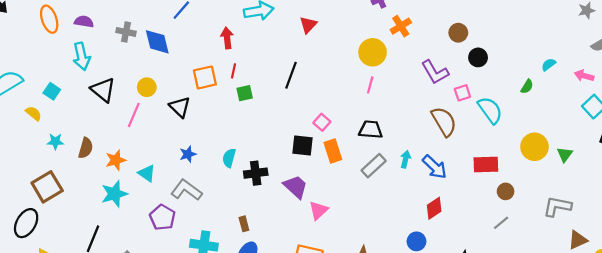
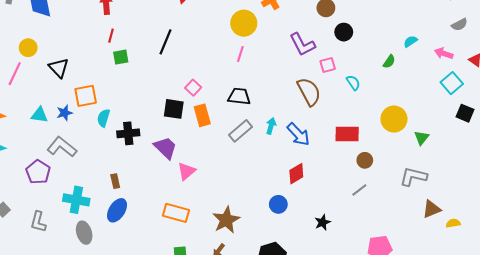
orange square: (205, 77) -> (86, 96), moved
cyan semicircle: (490, 110) -> (353, 83), size x0.6
green triangle: (565, 154) -> (422, 138), moved
cyan triangle: (147, 173) -> (39, 115), moved, turned -30

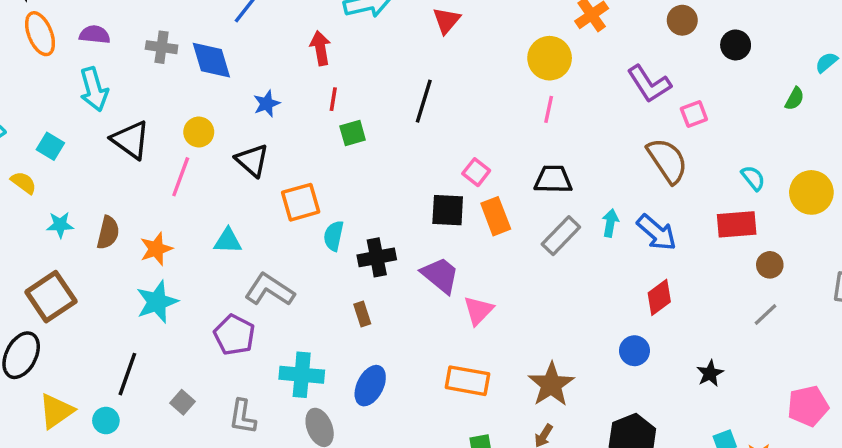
black circle: (344, 32) -> (736, 45), moved
cyan semicircle: (353, 83) -> (753, 178), moved
blue star: (64, 113) -> (267, 104), moved
brown rectangle: (115, 181) -> (362, 314), moved

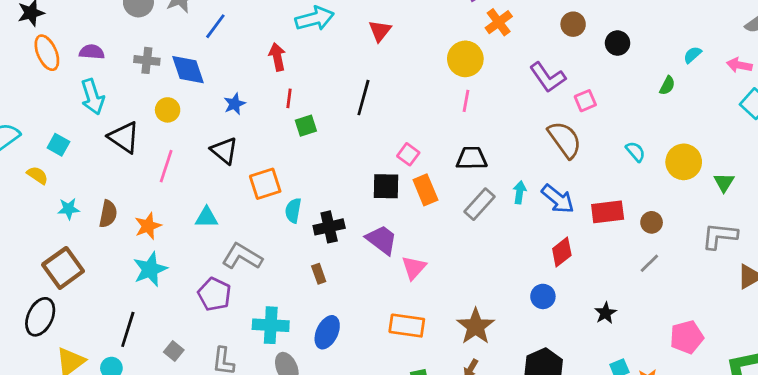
yellow circle: (199, 132) -> (168, 110), moved
red rectangle: (737, 224) -> (608, 212), moved

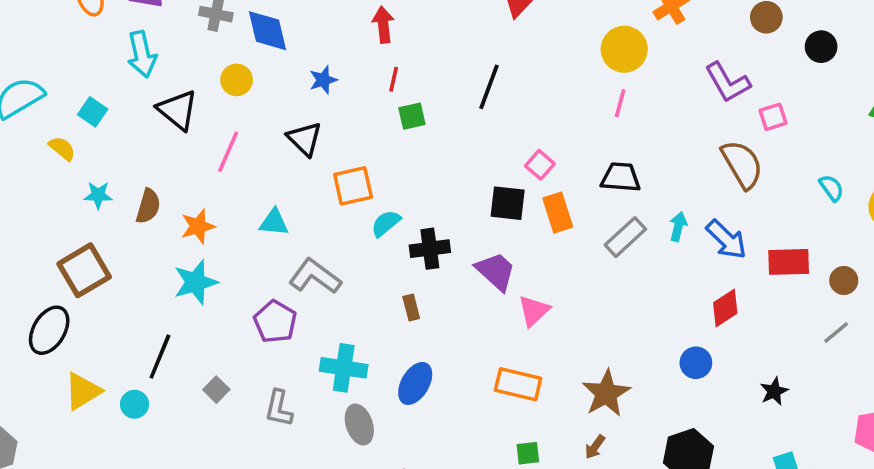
cyan semicircle: (293, 210) -> (386, 223), turned 35

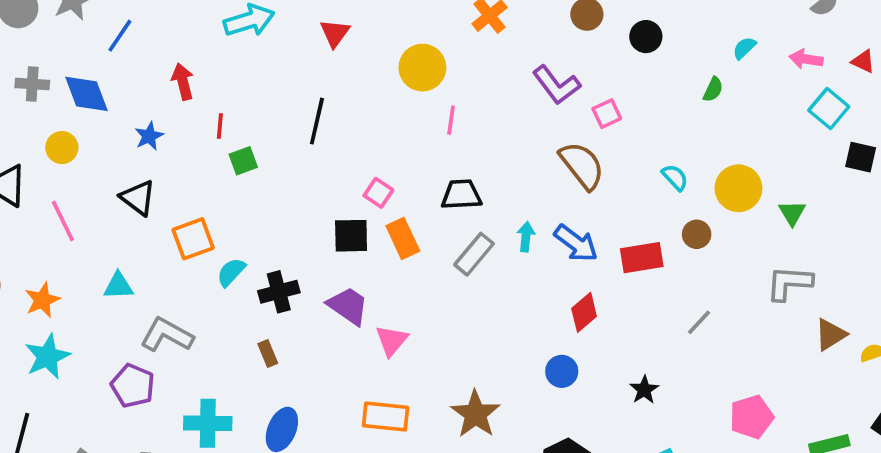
red arrow: (383, 25) -> (183, 82), moved
yellow circle: (624, 49) -> (422, 68), moved
pink line: (228, 152) -> (63, 221), turned -42
brown circle: (844, 280) -> (697, 234), moved

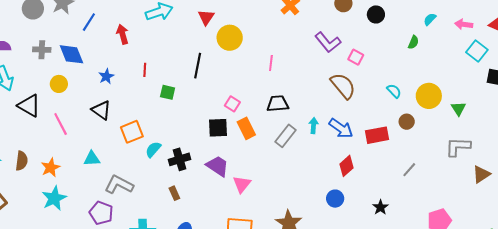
yellow circle: (422, 68) -> (230, 38), moved
red arrow: (183, 82) -> (122, 34), moved
pink square: (607, 114) -> (356, 57), turned -35
green square: (243, 161) -> (168, 92), moved, turned 35

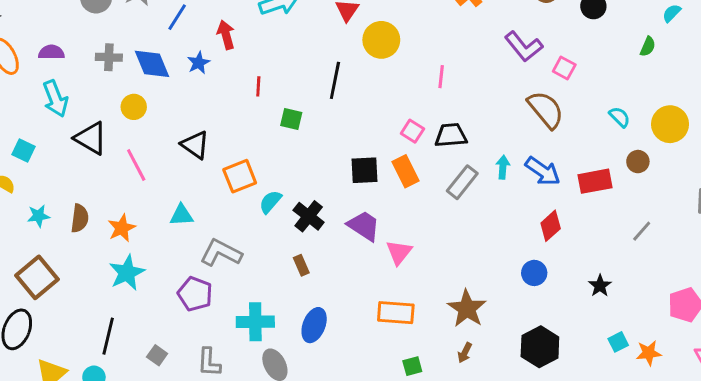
blue star: (106, 76) -> (199, 63), moved
pink square: (232, 104) -> (412, 131), moved
black cross: (179, 159) -> (309, 216), turned -35

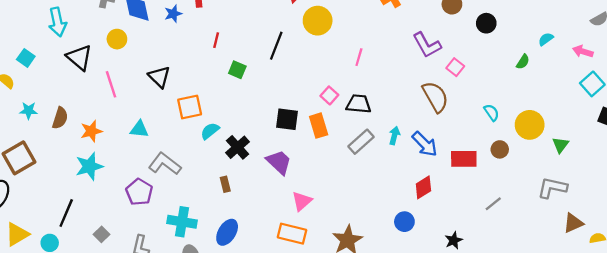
pink triangle: (399, 252) -> (302, 201), moved

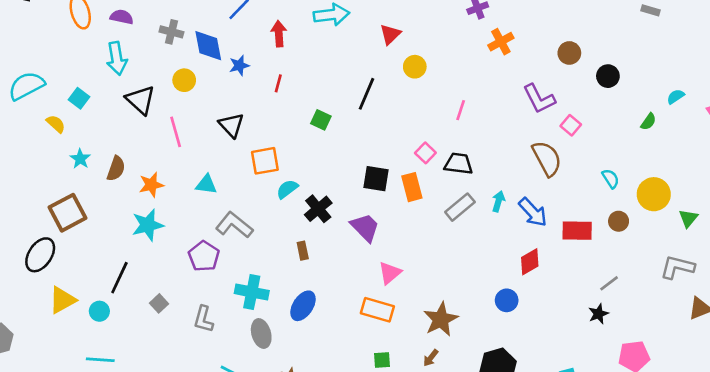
blue star: (173, 14) -> (239, 65), moved
yellow circle: (318, 21) -> (415, 67), size x0.7
red line: (216, 40) -> (278, 83), moved
cyan star: (29, 111) -> (80, 159), turned 30
black star: (454, 240) -> (598, 314), moved

